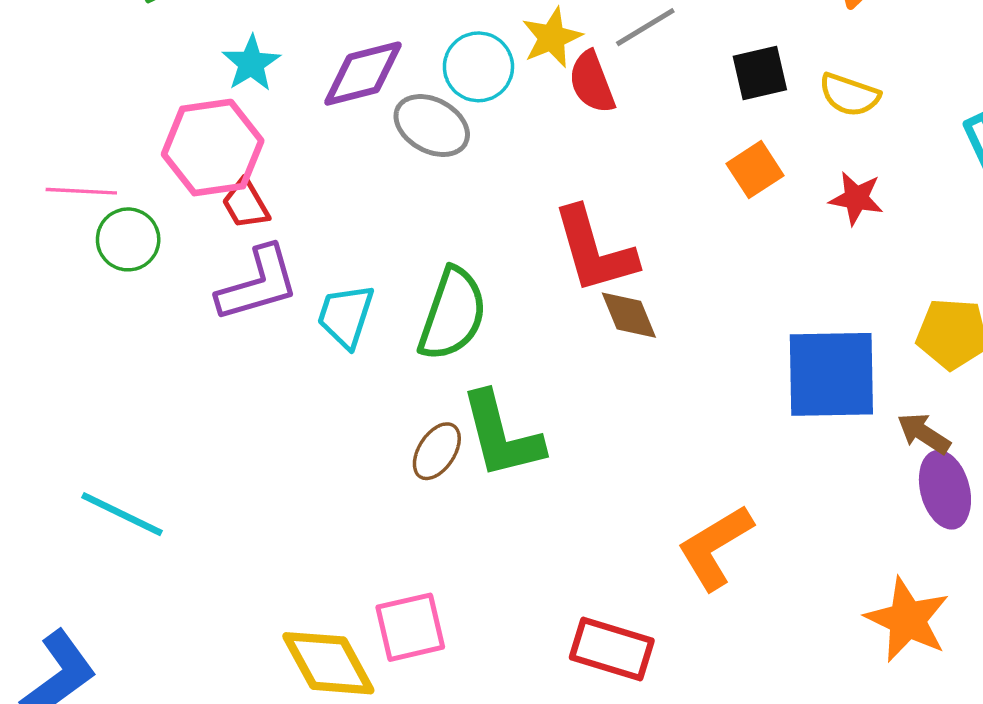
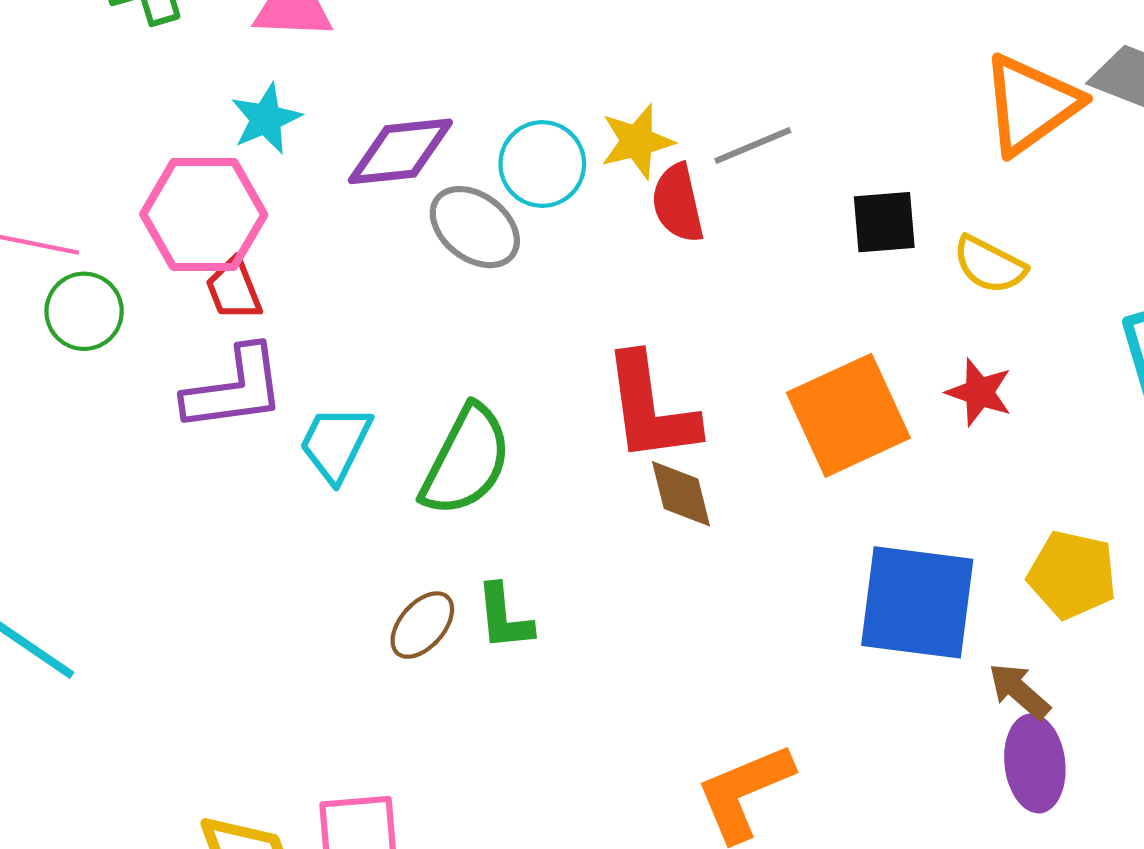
orange square: (755, 170) -> (848, 415), moved, size x1.8
green L-shape: (501, 435) -> (504, 617), size x0.6

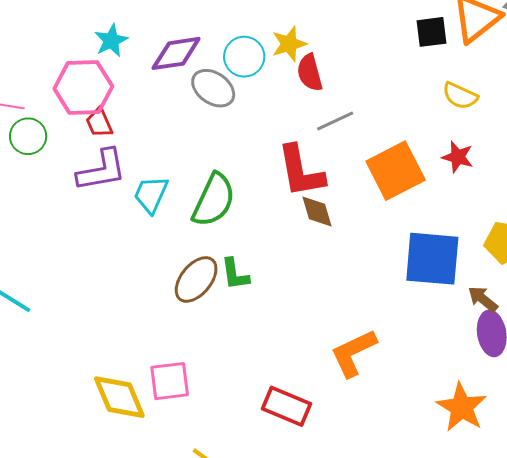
gray line: (753, 146) -> (335, 121), moved
black square: (884, 222) -> (432, 32), moved
brown ellipse: (422, 625) -> (196, 279), size x1.4

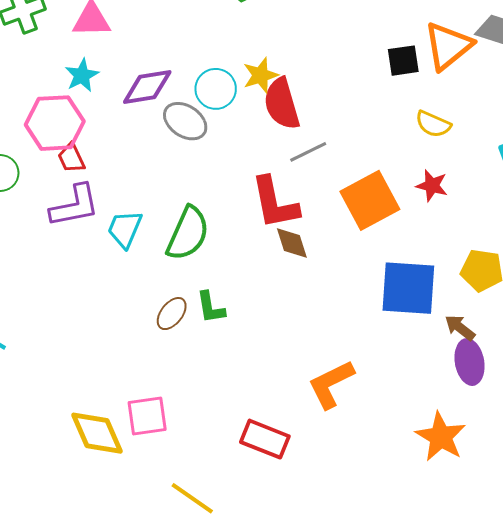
red semicircle: (310, 73) -> (282, 104), size x1.4
brown ellipse: (196, 279) -> (172, 314), size x0.7

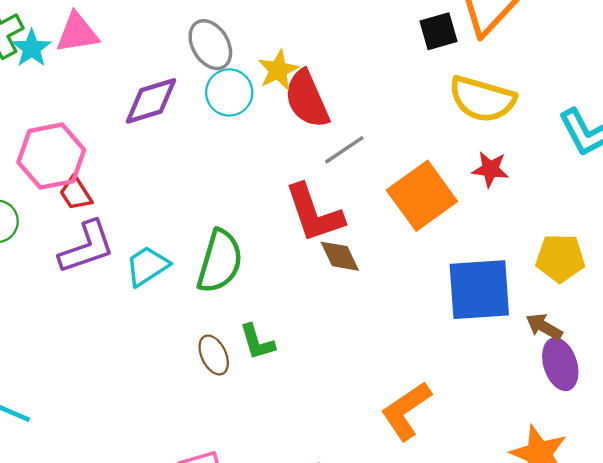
cyan star: (82, 75) -> (32, 48), moved
gray ellipse: (185, 121) -> (210, 45), moved, turned 33
yellow semicircle: (433, 124) -> (482, 99), size x1.6
cyan trapezoid: (125, 229) -> (147, 266), turned 42
brown ellipse: (172, 314) -> (214, 355), turned -56

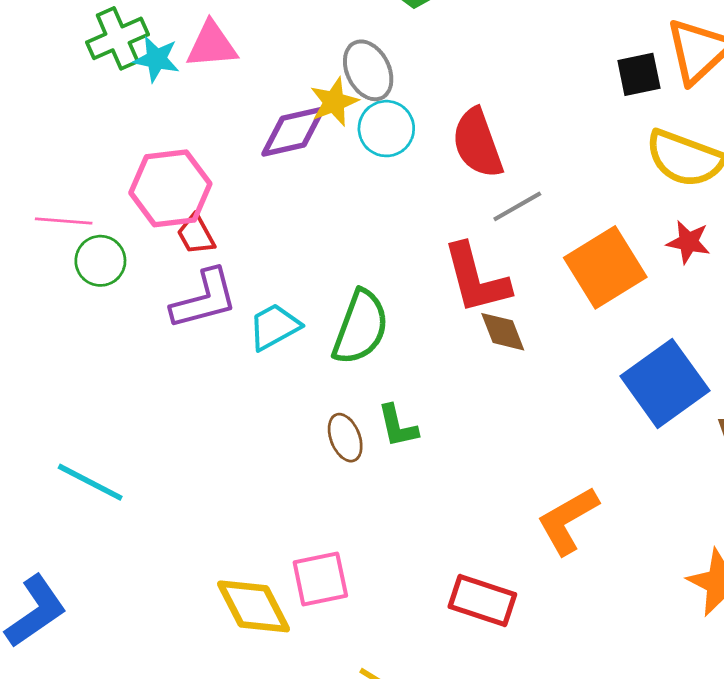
cyan star: (32, 48) -> (156, 59), turned -30
yellow star: (278, 70) -> (334, 102), moved
blue square: (479, 290) -> (665, 383), turned -36

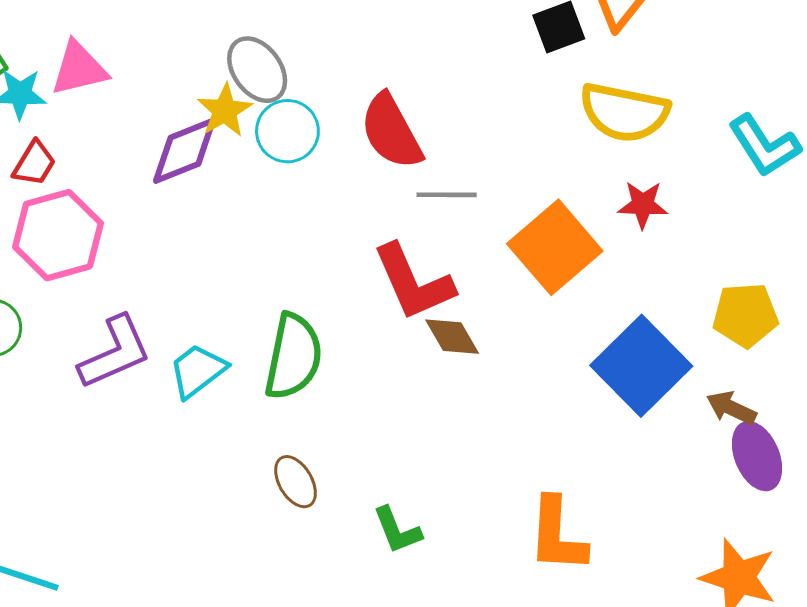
gray line: (517, 206) -> (447, 195), turned 39
red trapezoid: (196, 235) -> (34, 164), moved, turned -111
green L-shape: (398, 426) -> (397, 530), moved
orange L-shape: (568, 520) -> (557, 535), turned -48

